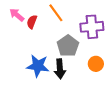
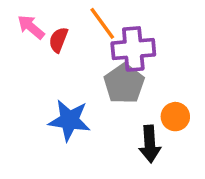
purple cross: (92, 27) -> (133, 49), moved
black arrow: (60, 69) -> (150, 144), moved

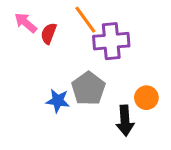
gray pentagon: (124, 84) -> (88, 88), moved
blue star: (69, 120) -> (58, 101), size x0.7

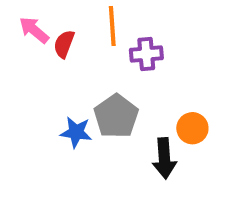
orange line: (85, 20) -> (112, 26), turned 32
purple cross: (111, 41) -> (146, 54), size x0.7

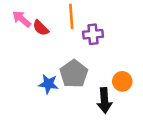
red semicircle: (64, 44) -> (41, 28), turned -66

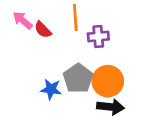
orange circle: (122, 81) -> (108, 81), moved, size x1.5
black arrow: (104, 100) -> (110, 107), turned -80

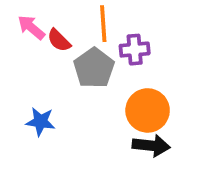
gray pentagon: (78, 78) -> (94, 68), moved
blue star: (51, 89) -> (40, 122), moved

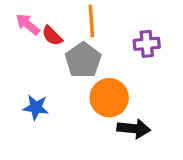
purple cross: (135, 50) -> (147, 44), moved
orange circle: (148, 110) -> (109, 98), moved

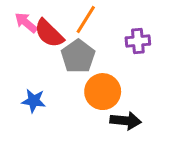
orange line: (91, 21) -> (86, 20), turned 36
red semicircle: (52, 36) -> (49, 33), size x1.5

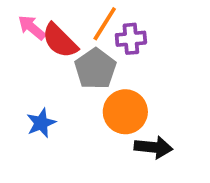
purple cross: (138, 41) -> (131, 39), moved
blue star: (34, 101) -> (41, 123), turned -30

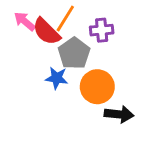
orange line: (105, 24) -> (65, 18), moved
blue star: (41, 123) -> (57, 78), moved, turned 30

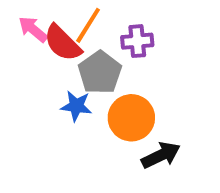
black arrow: (119, 114) -> (161, 155), turned -32

